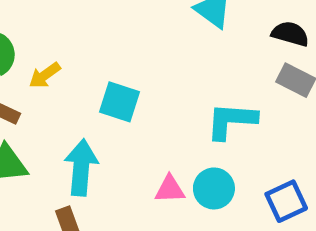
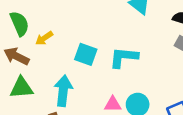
cyan L-shape: (231, 121) -> (124, 57), moved

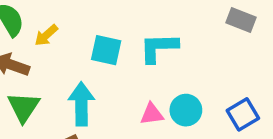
green triangle: (21, 88) -> (24, 107), turned -45

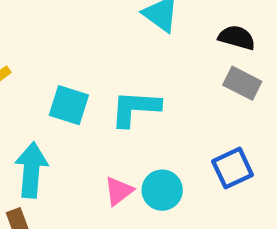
pink triangle: (152, 114) -> (119, 191), turned -35
blue square: (243, 114) -> (233, 168), moved

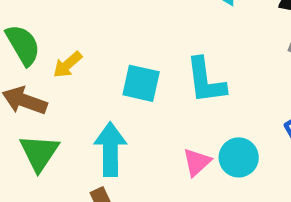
cyan L-shape: (135, 108) -> (206, 81), turned -96

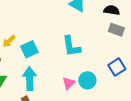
cyan square: (141, 83) -> (29, 49), moved, turned -36

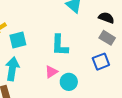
blue square: (117, 67) -> (101, 62), moved
pink triangle: (69, 83) -> (51, 72), moved

